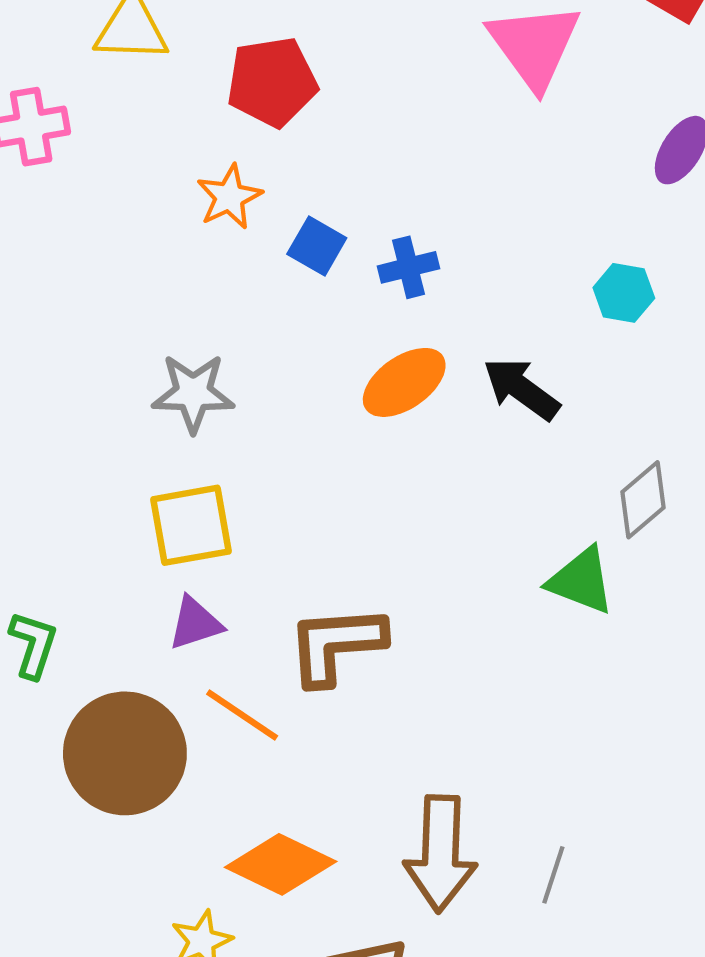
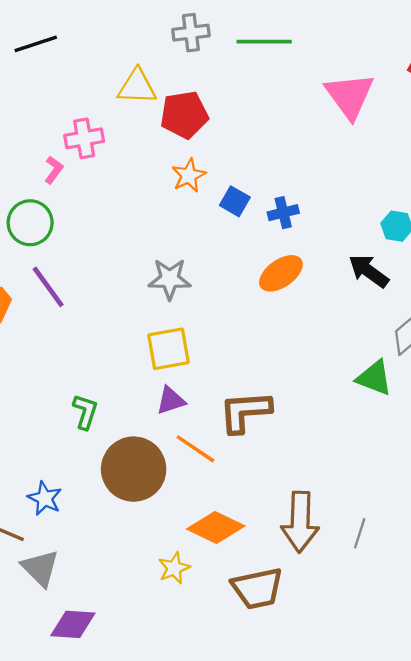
red pentagon: (272, 82) -> (184, 115), moved
black arrow: (521, 389) -> (369, 271), moved

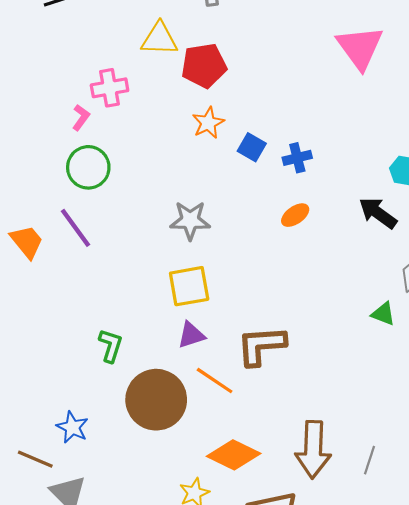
green circle: (30, 223) -> (88, 167), moved
orange ellipse: (281, 273) -> (295, 215), size x0.7
green triangle: (374, 378) -> (383, 314), size x0.7

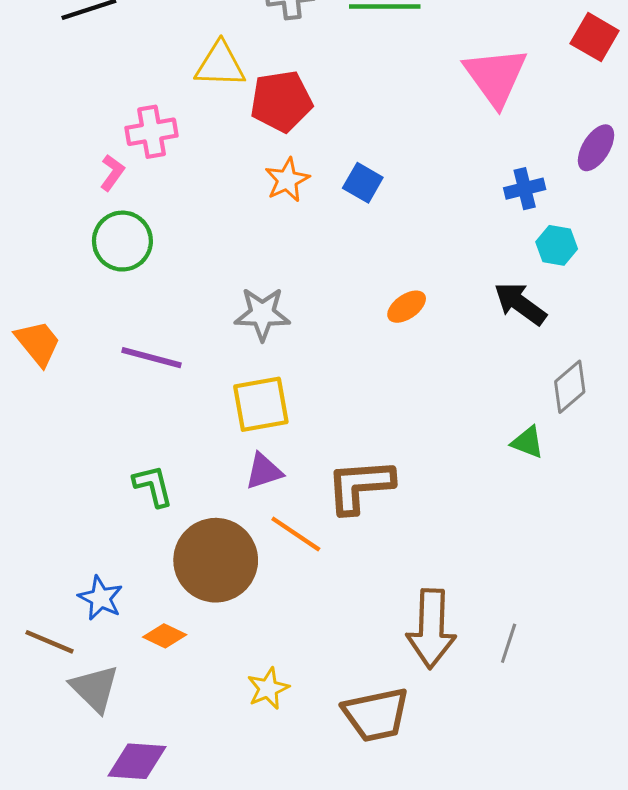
blue square: (252, 147) -> (363, 183), moved
blue cross: (297, 158) -> (525, 189), moved
purple line: (76, 228) -> (152, 358), moved, turned -39
green L-shape: (111, 346) -> (153, 486), turned -32
orange diamond: (234, 455) -> (165, 636), moved, size x0.6

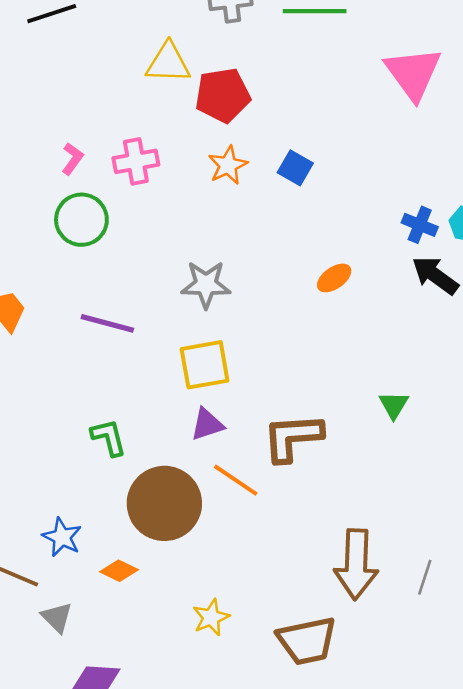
pink cross: (152, 132) -> (136, 161), moved
blue cross: (525, 189) -> (420, 225), moved, turned 36
green triangle: (528, 442) -> (394, 405), moved, turned 40
gray triangle: (95, 688) -> (57, 617), size x0.7

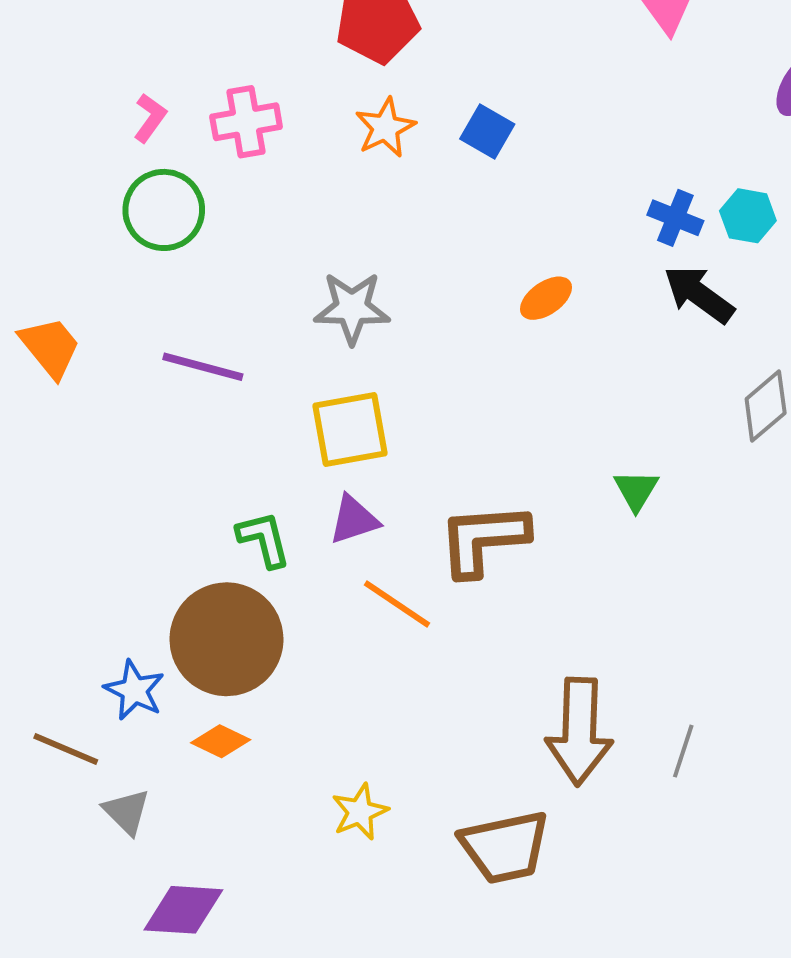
green L-shape: (109, 437) -> (264, 539), moved
brown circle: (164, 503) -> (226, 639), moved

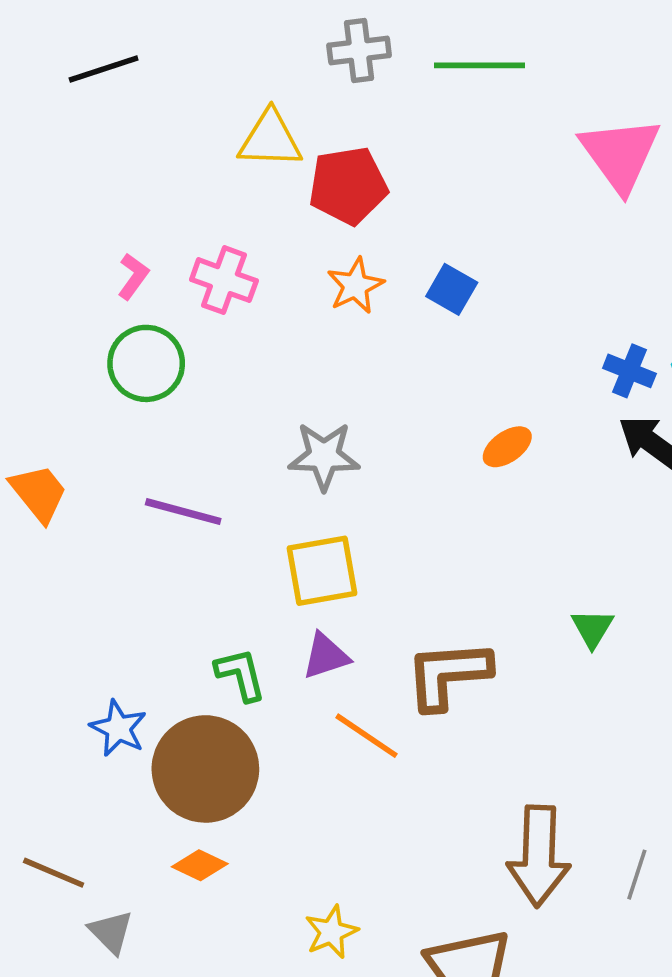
pink cross: (246, 122) -> (224, 280), turned 30
blue star: (134, 690) -> (118, 728), moved

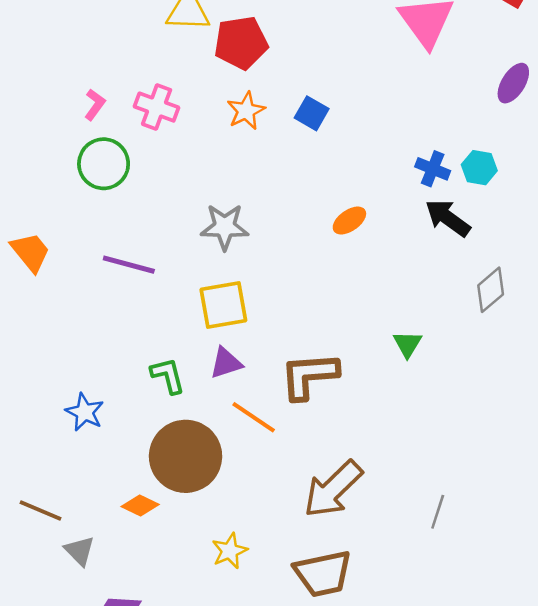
brown circle: (205, 769) -> (186, 456), moved
brown arrow: (539, 856) -> (333, 489), moved, turned 44

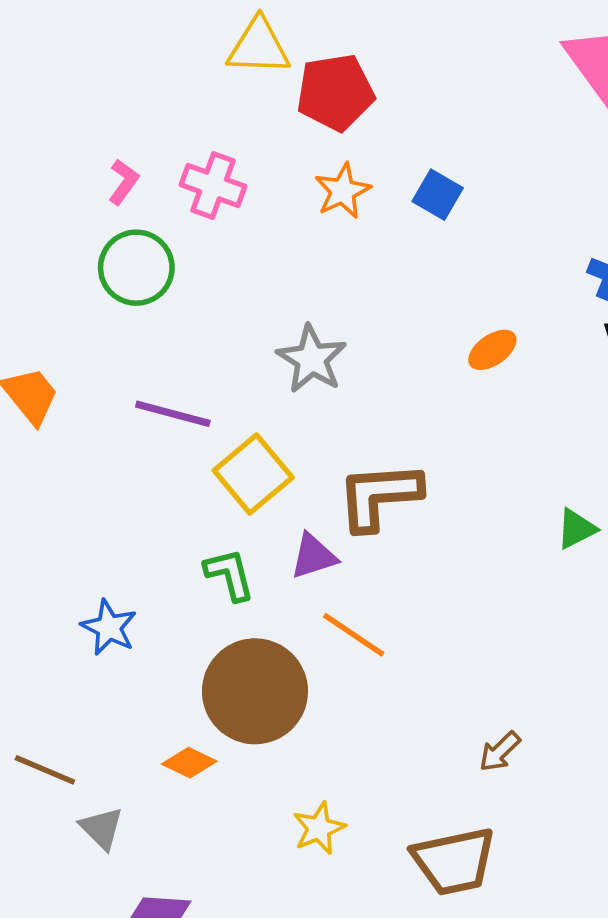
gray star: (225, 227) -> (312, 359), turned 30
yellow square: (223, 305) -> (253, 474), moved, turned -30
green triangle: (407, 344) -> (576, 529), turned 32
brown L-shape: (309, 376) -> (379, 496), moved
brown arrow: (333, 489) -> (500, 752), moved, size x0.5

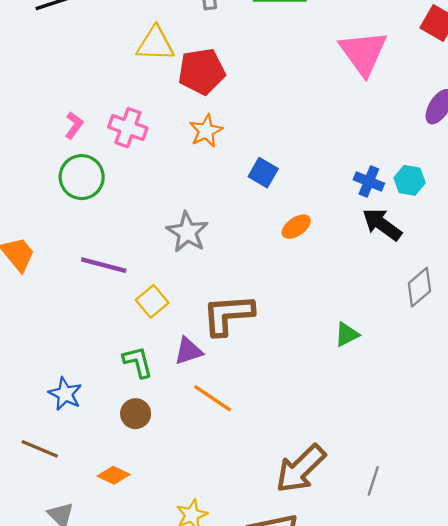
blue square: (438, 195) -> (263, 173), moved
yellow square: (253, 474) -> (152, 301), size x0.7
brown circle: (255, 691) -> (136, 414), moved, size x0.5
brown arrow: (500, 752) -> (301, 469), size x2.0
brown line: (45, 770) -> (40, 449), moved

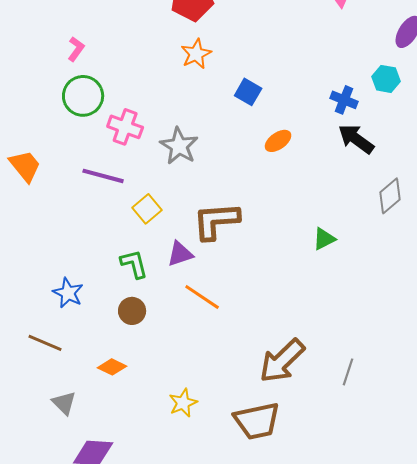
pink cross: (128, 128) -> (125, 127), moved
cyan hexagon: (410, 180) -> (386, 79), moved

